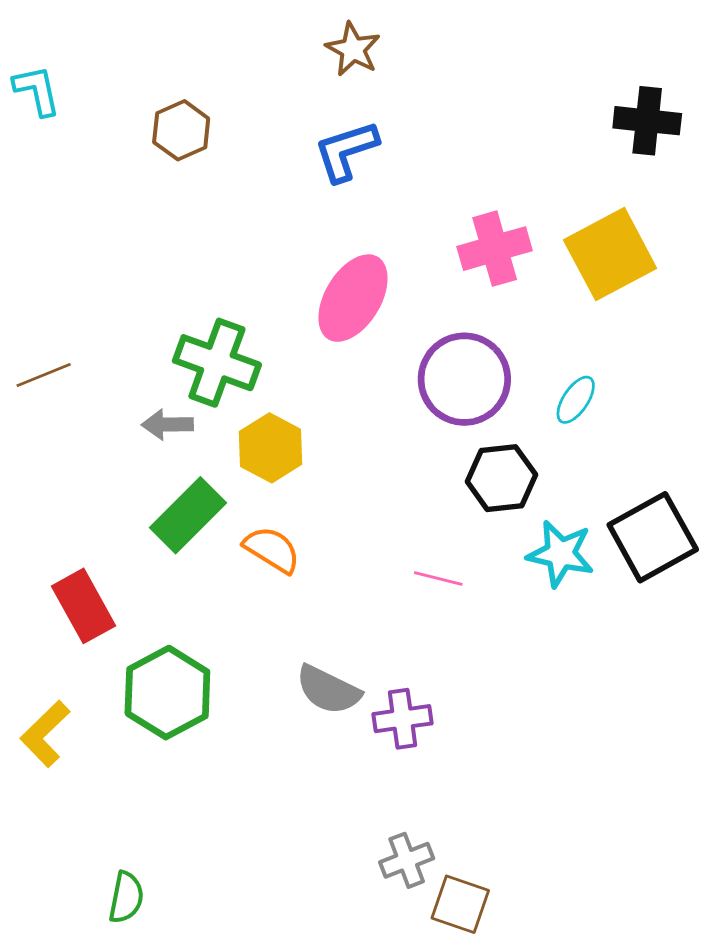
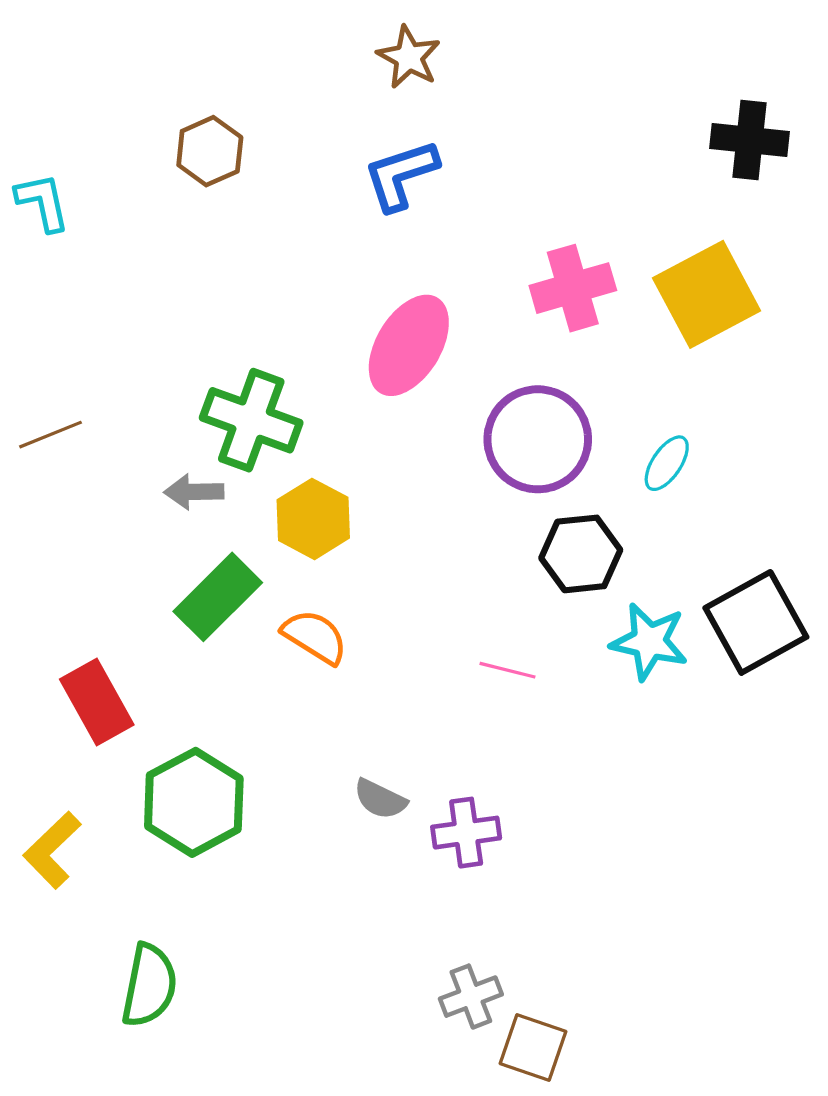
cyan L-shape: (37, 90) -> (43, 202), moved
gray semicircle: (328, 690) -> (380, 799), size x0.7
green semicircle: (126, 897) -> (149, 985), moved, size x1.4

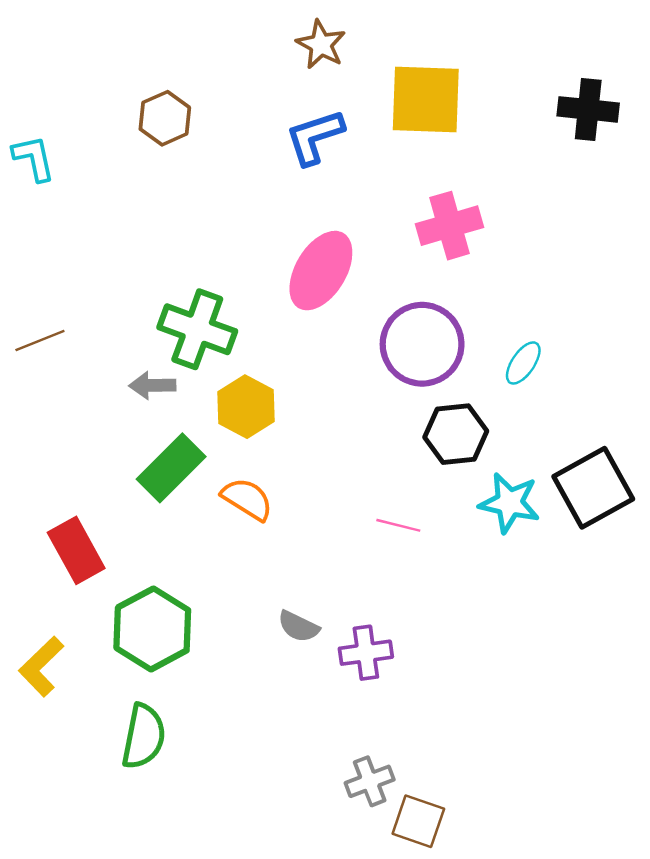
yellow square: (707, 294) -> (426, 99), moved, turned 30
green semicircle: (149, 985) -> (144, 736), moved

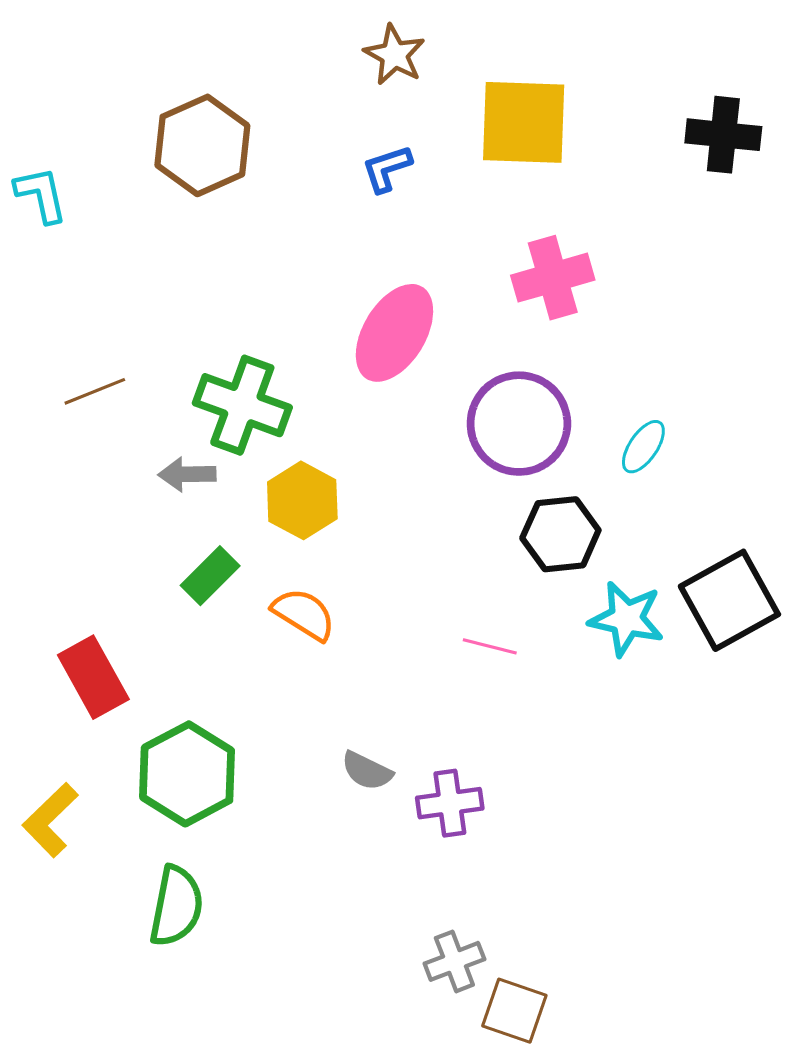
brown hexagon: (165, 118) -> (202, 145), size x1.5
blue L-shape: (315, 137) -> (387, 169), size x0.7
brown line: (40, 340) -> (95, 391), moved
green rectangle: (171, 468) -> (210, 576), size x0.7

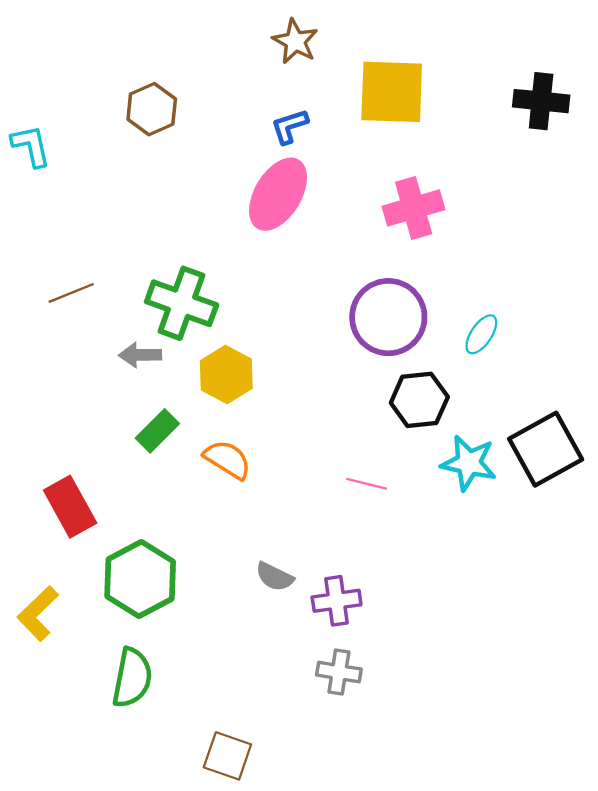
brown hexagon: (202, 145) -> (152, 109), size x0.7
pink ellipse: (394, 333) -> (278, 194), moved
gray cross: (454, 961) -> (339, 672), moved, turned 30
brown square: (514, 1011) -> (227, 756), moved

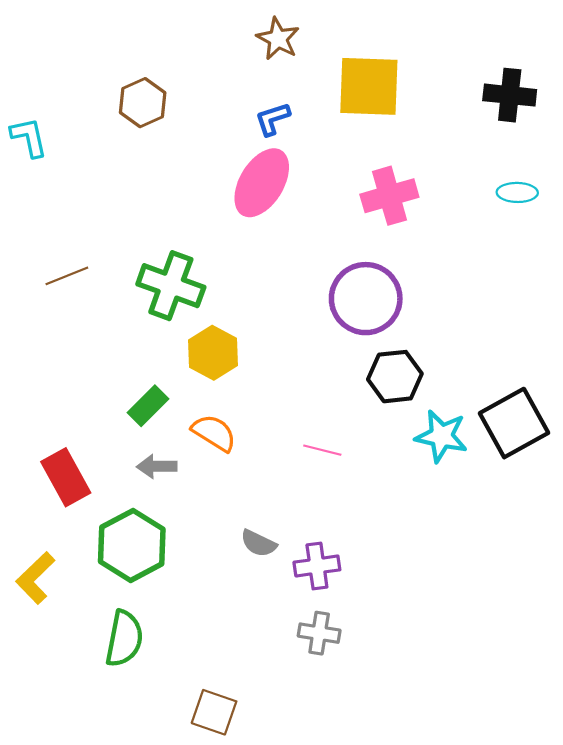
cyan ellipse: (481, 334) -> (517, 192), moved, turned 57
gray arrow: (140, 355) -> (157, 466), moved
pink line: (366, 484) -> (322, 450), moved

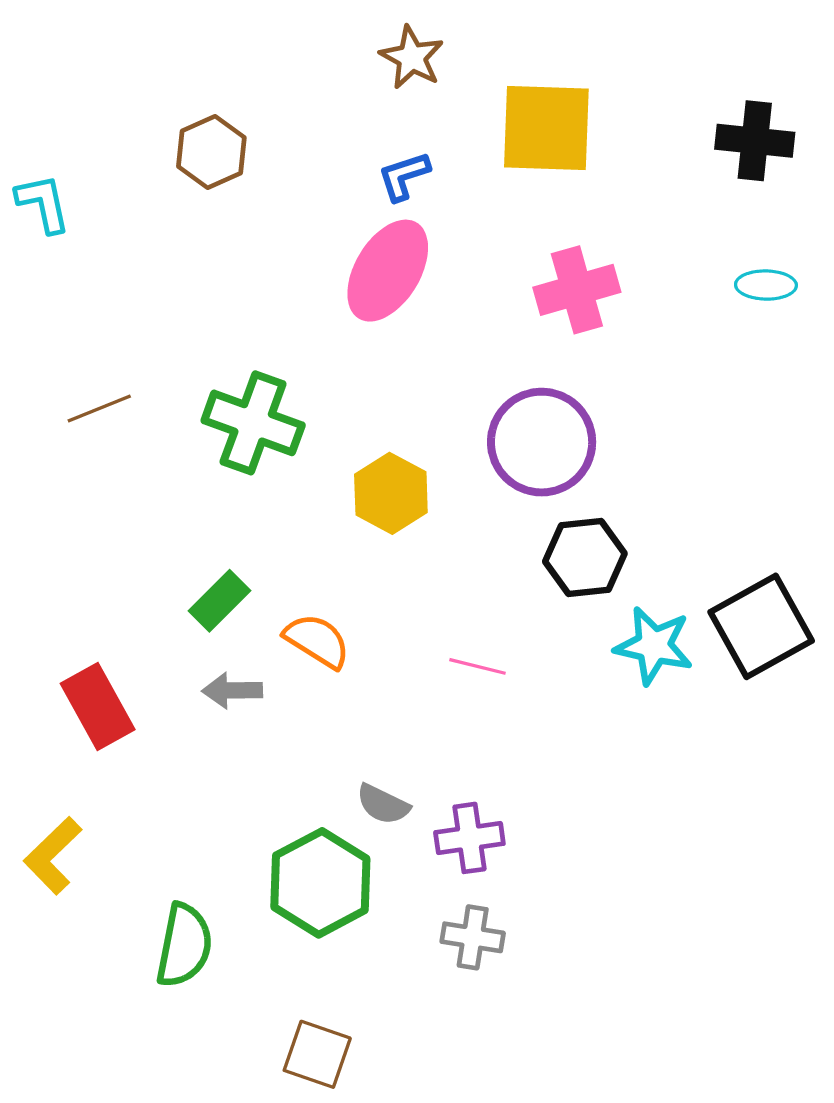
yellow hexagon: (213, 353) -> (391, 493), moved
green hexagon: (132, 545) -> (320, 883), moved

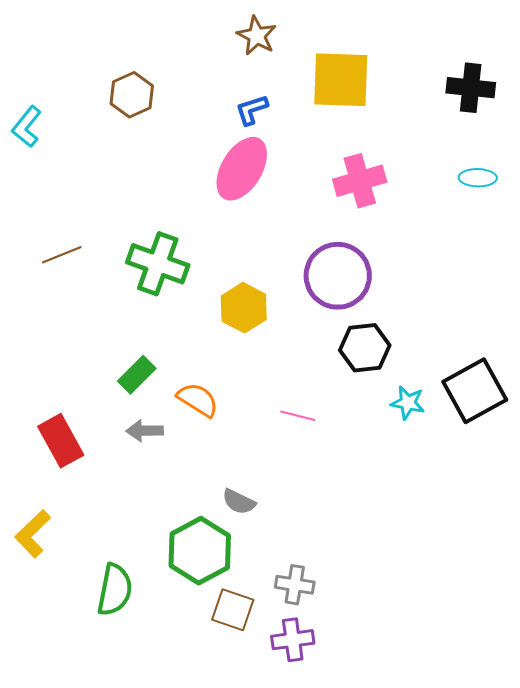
cyan L-shape: (43, 203) -> (27, 127), turned -129
cyan star: (654, 646) -> (408, 403), size x0.7
purple cross: (469, 838) -> (293, 640), moved
brown square: (317, 1054) -> (233, 610), moved

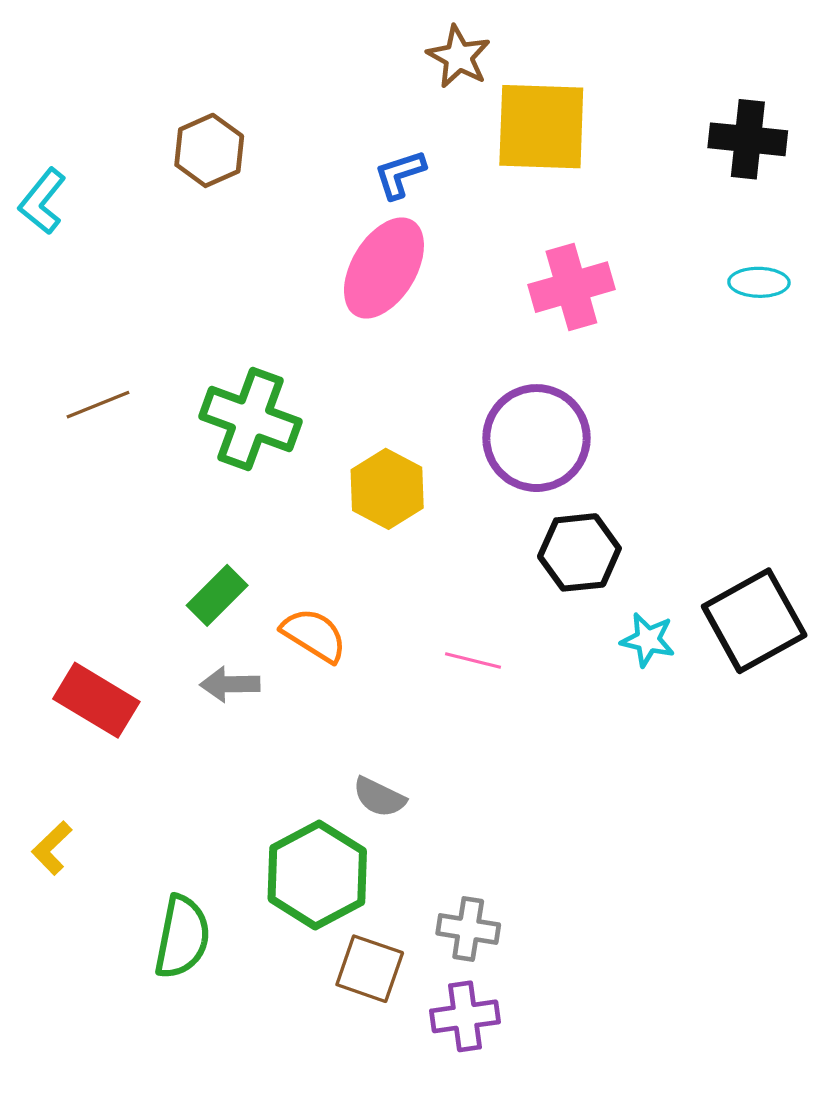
brown star: (257, 36) -> (459, 57), moved
red rectangle: (61, 441) -> (96, 700), turned -30
yellow L-shape: (33, 534) -> (52, 848), size x0.7

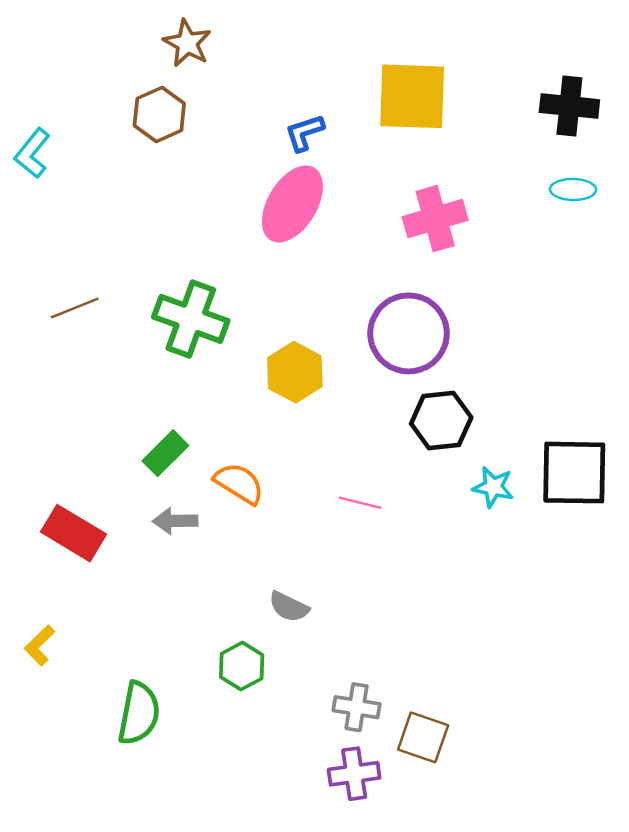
brown star: (459, 57) -> (187, 43), moved
cyan ellipse: (759, 282) -> (573, 189), moved
black square: (754, 621) -> (574, 473), turned 30
green hexagon: (317, 875) -> (242, 666), size x0.6
brown square: (370, 969) -> (423, 737), moved

